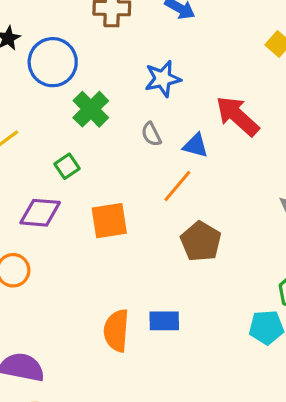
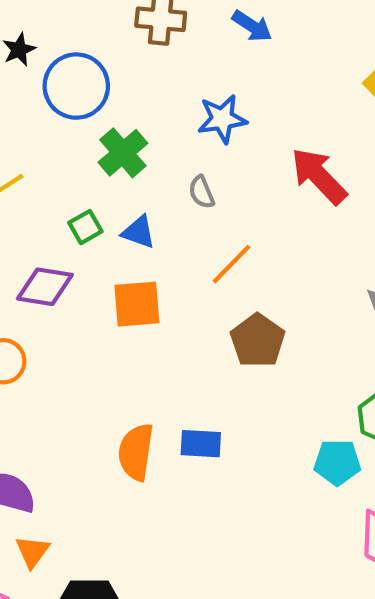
blue triangle: (196, 146) -> (139, 232), moved

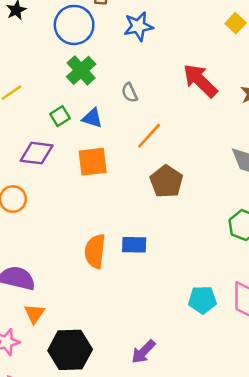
blue circle: (76, 86) -> (74, 25), moved
blue star: (222, 119) -> (138, 26), moved
cyan pentagon: (337, 462) -> (202, 300), moved

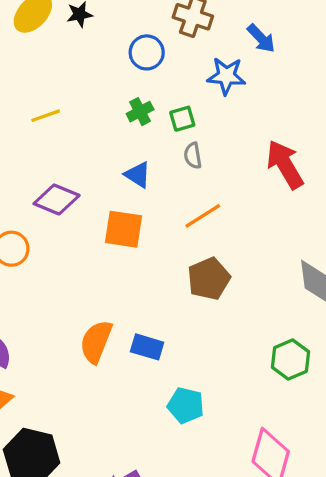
blue circle: (74, 25) -> (147, 52), size x0.7
green cross: (81, 70) -> (140, 112), size x0.7
green square: (60, 116) -> (182, 119), moved
cyan pentagon: (202, 300) -> (186, 405), moved

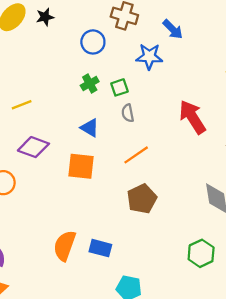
yellow line: (46, 116) -> (22, 105), moved

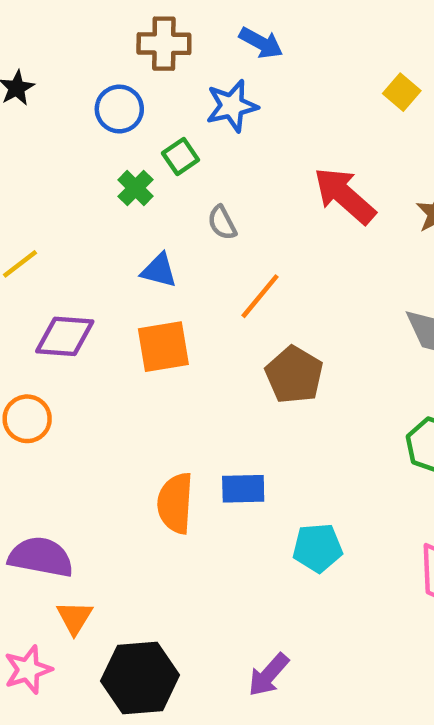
green square: (119, 87) -> (181, 156), moved

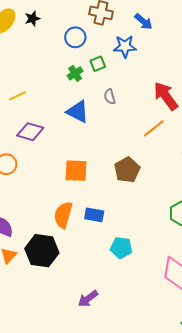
blue triangle: (159, 270) -> (78, 112), size x1.4
orange line: (260, 296) -> (154, 128), moved
orange square: (163, 347) -> (76, 171), moved
black hexagon: (140, 678) -> (42, 251), moved

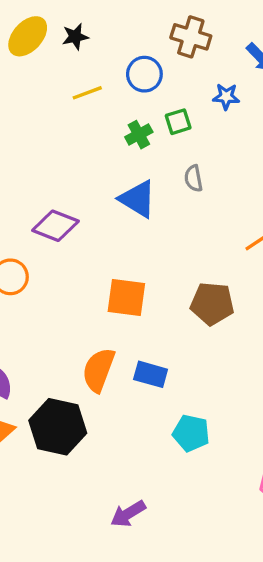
blue star: (125, 46) -> (226, 97), size x0.7
yellow line: (18, 96) -> (87, 93), moved
brown pentagon: (127, 170) -> (212, 304), turned 30

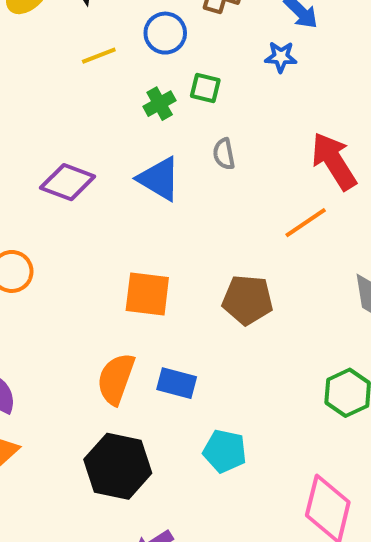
blue star: (226, 97) -> (281, 57), moved
green square: (178, 122) -> (205, 88), turned 32
purple diamond: (55, 226) -> (68, 182), moved
black hexagon: (58, 427) -> (118, 466), moved

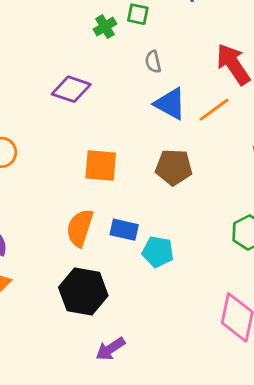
blue triangle: (159, 179) -> (170, 104), moved
purple diamond: (68, 182) -> (71, 89), moved
cyan pentagon: (225, 451) -> (158, 252), moved

